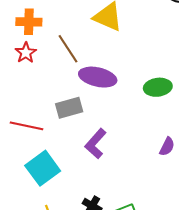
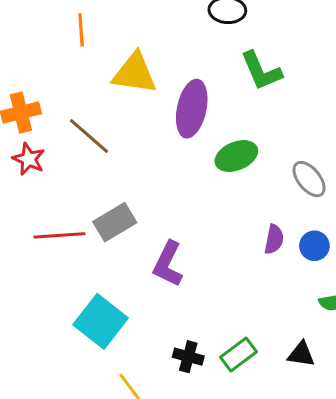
purple ellipse: (98, 77) -> (192, 109), moved, turned -75
red line: (27, 126) -> (60, 235), moved

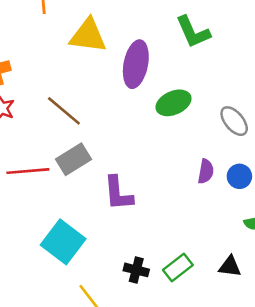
brown line: (89, 136) -> (64, 111), moved
purple L-shape: (168, 264) -> (118, 193), turned -30

